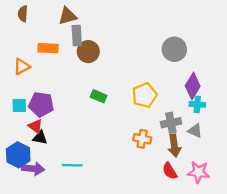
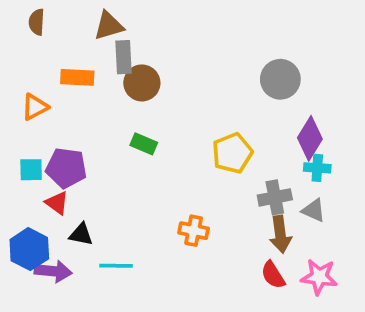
green rectangle: (99, 96) -> (144, 144), moved
black triangle: (40, 138) -> (81, 234), moved
orange cross: (142, 139) -> (194, 231), moved

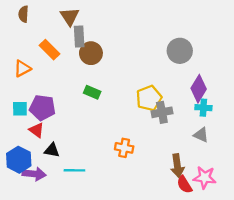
brown triangle: (109, 26) -> (70, 16), turned -48
orange rectangle: (77, 77) -> (50, 50), turned 42
gray cross: (275, 197) -> (162, 112), moved
brown arrow: (280, 234) -> (177, 166), moved
red semicircle: (273, 275) -> (184, 185), moved

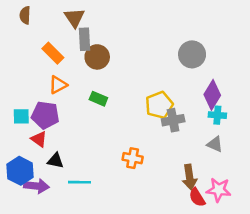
orange triangle: (22, 69) -> (58, 85), moved

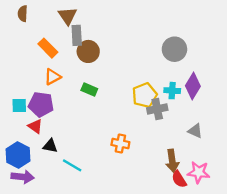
cyan cross: (217, 115) -> (172, 91), moved
cyan line: (79, 182) -> (72, 165), turned 30
purple arrow: (36, 186) -> (23, 177), moved

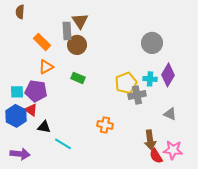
brown triangle: (67, 16) -> (80, 21), moved
blue hexagon: (18, 155) -> (16, 116), moved

